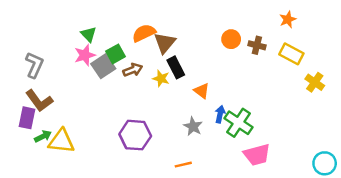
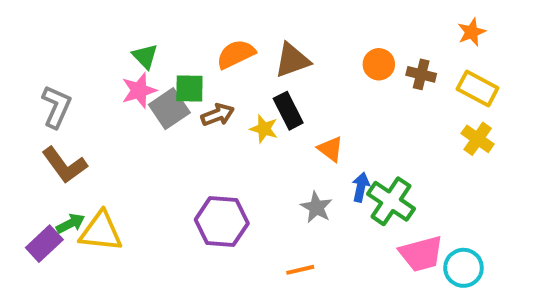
brown triangle: (165, 43) -> (292, 60), moved, turned 30
green square: (116, 54) -> (189, 88), turned 30
yellow cross: (315, 82) -> (478, 139), moved
purple rectangle: (27, 118) -> (44, 244), moved, turned 35
cyan circle: (325, 163) -> (463, 268), moved

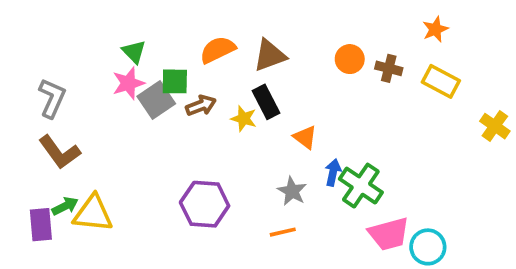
yellow cross: (478, 139) -> (495, 126), moved
purple rectangle: (44, 244) -> (41, 225), turned -52
orange line: (300, 270) -> (283, 232), moved

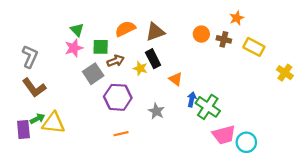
orange star: (435, 29) -> (237, 18), moved
gray square: (156, 100) -> (93, 74), moved
gray star: (292, 191) -> (156, 111), moved
purple hexagon: (205, 204) -> (118, 97), moved
orange line: (283, 232) -> (121, 134), moved

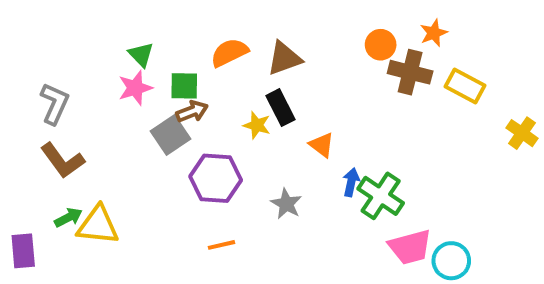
orange circle: (201, 34) -> (381, 45), moved
brown cross: (224, 39) -> (410, 72), size x1.5
brown arrow: (116, 61) -> (192, 111), moved
purple rectangle: (23, 129) -> (23, 251), moved

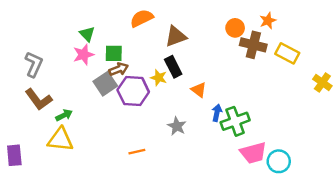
orange semicircle: (229, 53) -> (142, 18), moved
purple hexagon: (216, 178) -> (133, 91), moved
green cross: (381, 196) -> (235, 121), turned 36
green arrow: (68, 218) -> (64, 115), moved

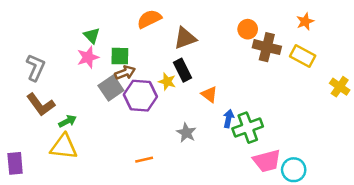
orange star: (268, 21) -> (305, 22), moved

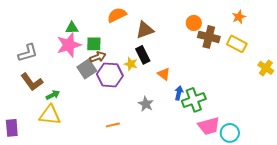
green triangle: (92, 36) -> (72, 28), turned -48
pink star: (88, 57) -> (69, 45), size x1.4
gray L-shape: (36, 68) -> (28, 53), turned 50

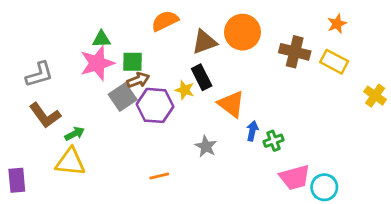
orange circle: (194, 23) -> (242, 32), moved, size x1.6
orange triangle: (164, 74) -> (231, 104), size x1.5
green cross: (194, 100) -> (274, 141), size x0.6

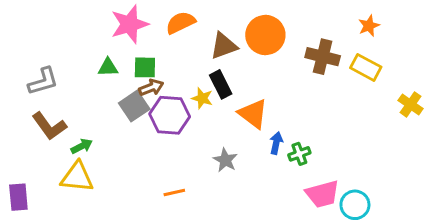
green triangle: (101, 39) -> (108, 67), moved
pink star: (97, 63) -> (130, 24), moved

